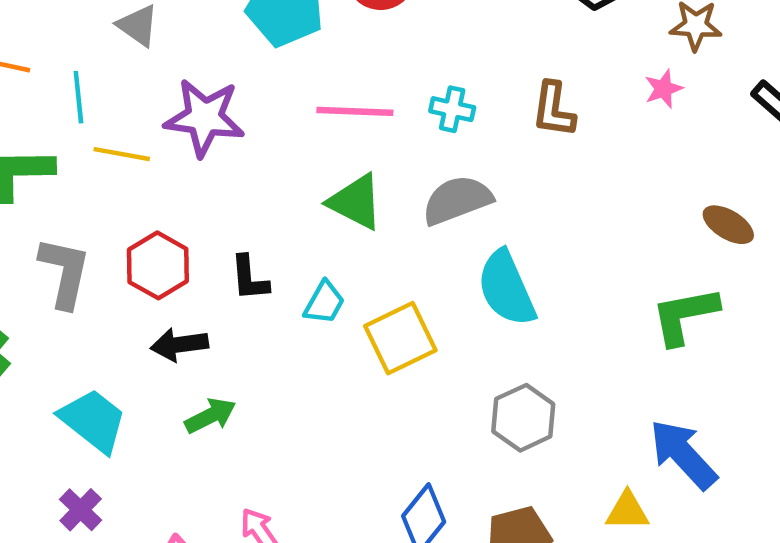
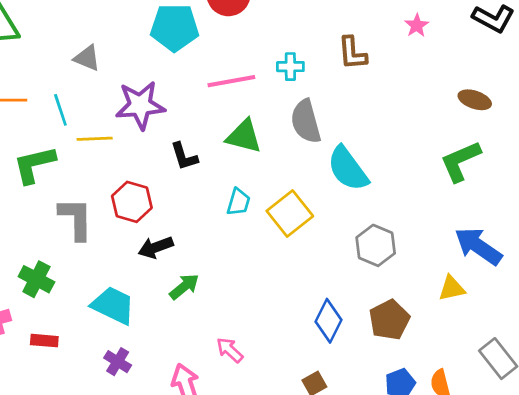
gray semicircle: (457, 200) -> (306, 121), turned -72
black L-shape: (249, 278) -> (184, 156), moved

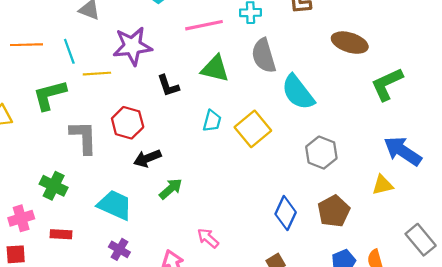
brown ellipse: (475, 100) -> (350, 43), moved, size x1.4

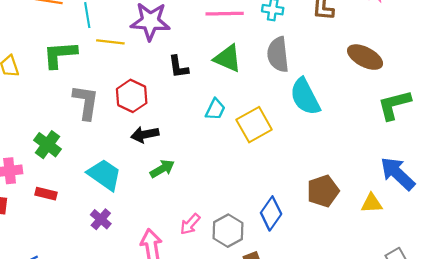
gray hexagon: (321, 153) -> (228, 231), moved
brown pentagon: (334, 211) -> (323, 191), moved
pink arrow: (208, 238) -> (190, 224), turned -100

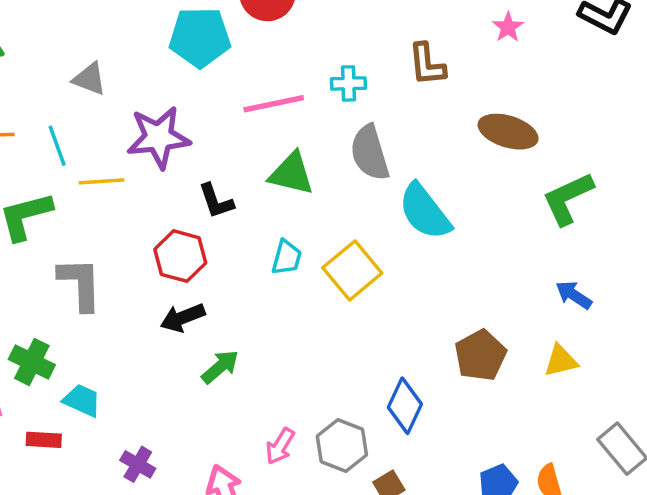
red hexagon: (132, 96) -> (180, 256), moved
blue arrow: (398, 174) -> (574, 295), moved, size x0.6
cyan trapezoid: (104, 175) -> (82, 400), moved, size x0.7

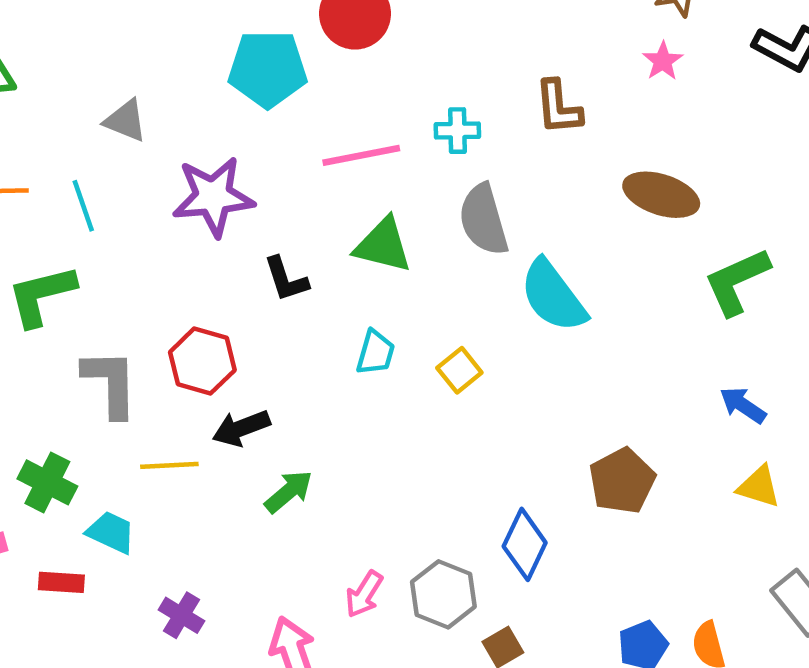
yellow line: (102, 181) -> (169, 465), moved
red hexagon: (180, 256) -> (202, 361), moved
yellow square: (352, 270) -> (459, 370), size x0.6
yellow triangle: (561, 361) -> (759, 487), moved, turned 30

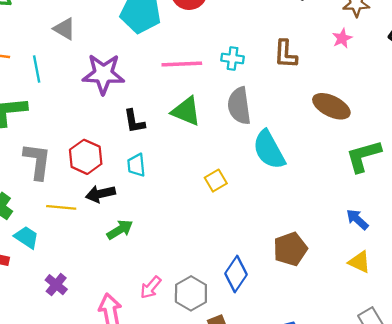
cyan trapezoid: (375, 353) -> (136, 165), moved, turned 150

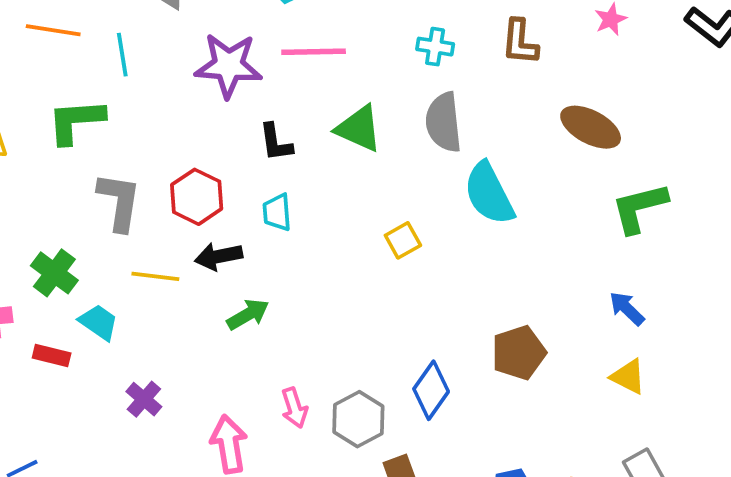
pink line: (182, 64) -> (314, 52), moved
pink arrow: (151, 287) -> (294, 408), turned -60

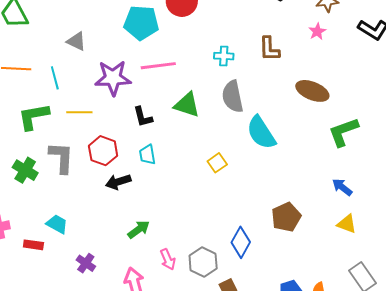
green cross: (54, 273) -> (25, 170), moved
yellow line: (155, 276) -> (79, 112), moved
green arrow: (248, 314) -> (139, 229), moved

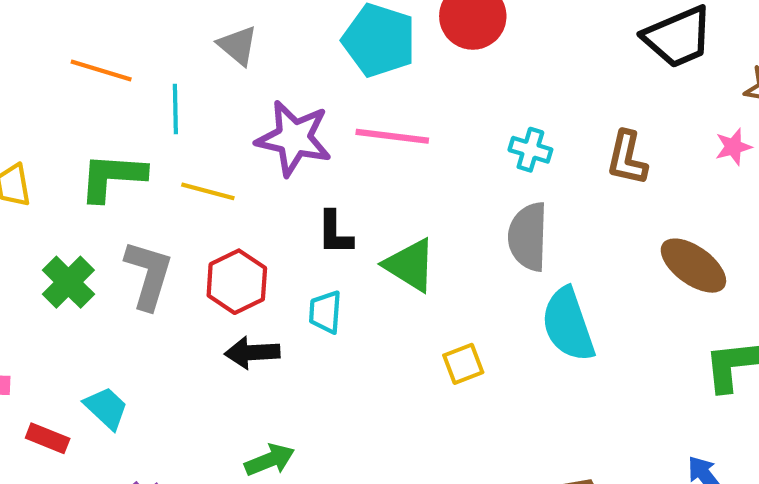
green triangle: (187, 105) -> (410, 265), moved

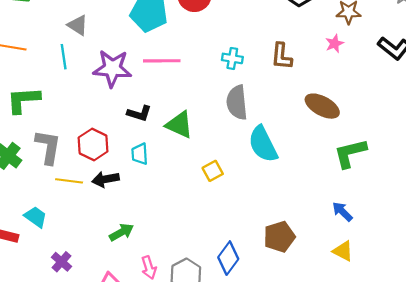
cyan line: (175, 109) -> (64, 57), moved
yellow line: (208, 191) -> (69, 181), moved
black L-shape: (335, 233) -> (139, 113), turned -65

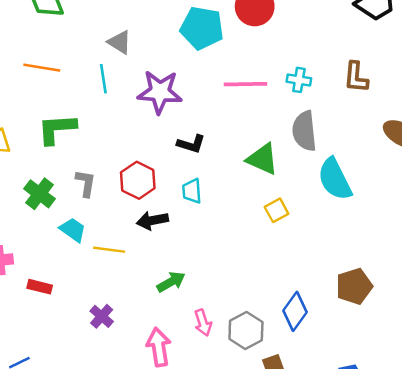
pink line: (162, 61) -> (246, 84), moved
green triangle: (179, 125) -> (262, 159), moved
gray L-shape: (48, 147) -> (86, 183), size x0.7
yellow line: (69, 181) -> (109, 250), moved
cyan trapezoid: (36, 217) -> (73, 230), moved

